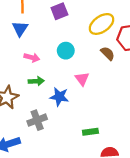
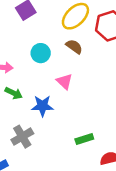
brown semicircle: (108, 53) -> (74, 47), moved
green arrow: (36, 81) -> (14, 93), turned 40

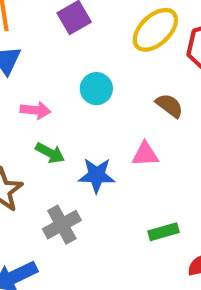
brown semicircle: (74, 47) -> (169, 106), moved
pink triangle: (64, 81) -> (145, 154), moved, turned -48

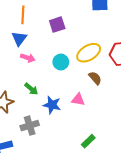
yellow ellipse: (155, 30) -> (89, 53), moved
pink arrow: (35, 110) -> (28, 58), moved
green rectangle: (163, 232) -> (88, 141), moved, turned -40

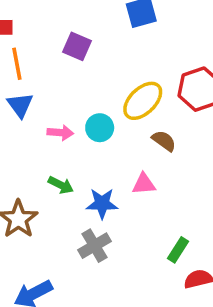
purple square: (57, 25) -> (77, 46), moved, turned -35
pink arrow: (28, 58) -> (60, 133), moved
gray cross: (30, 126) -> (94, 246), moved

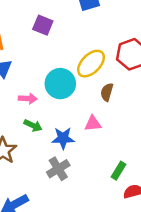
cyan circle: (100, 128) -> (60, 84), size x1.5
pink arrow: (60, 133) -> (28, 99), moved
brown semicircle: (164, 141) -> (107, 92), turned -108

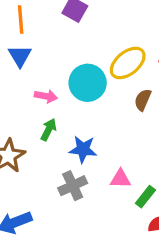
pink triangle: (93, 123) -> (120, 179), moved
green arrow: (33, 125) -> (48, 130), turned -96

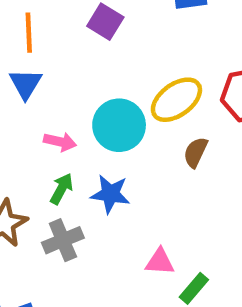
blue star: (83, 149) -> (110, 194), moved
gray cross: (73, 186) -> (63, 240), moved

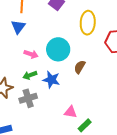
yellow ellipse: (176, 100) -> (88, 23), moved, turned -55
brown semicircle: (196, 152) -> (80, 67), moved
green arrow: (62, 189) -> (30, 75), turned -144

